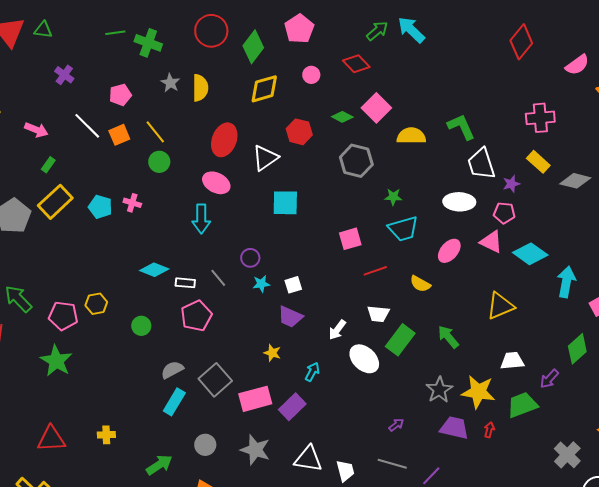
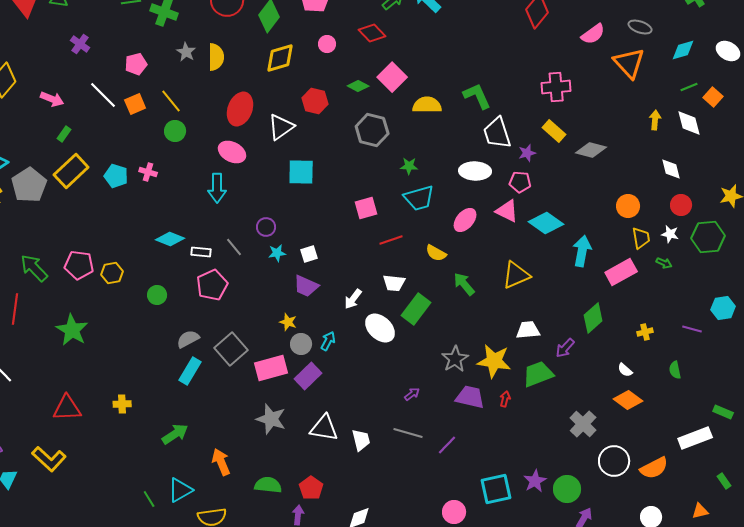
pink pentagon: (63, 316) -> (79, 265), moved
green arrow: (448, 337) -> (464, 284), moved
gray circle: (205, 445) -> (301, 344), moved

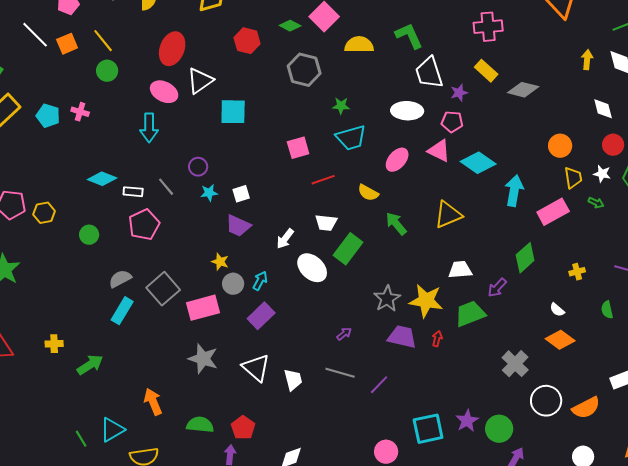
white triangle: (281, 127) -> (200, 81), moved
purple rectangle: (308, 376) -> (261, 316), moved
white triangle: (324, 428) -> (256, 368), turned 32
green arrow: (175, 434) -> (90, 365), moved

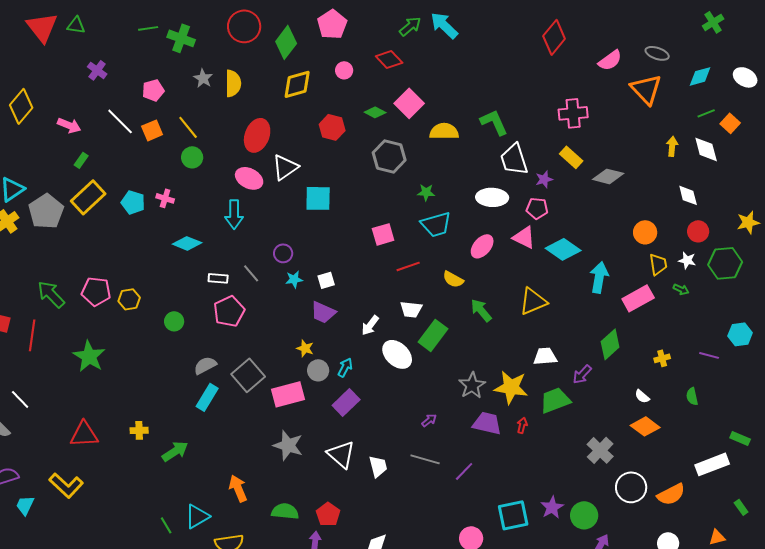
cyan diamond: (102, 179) -> (187, 243), moved

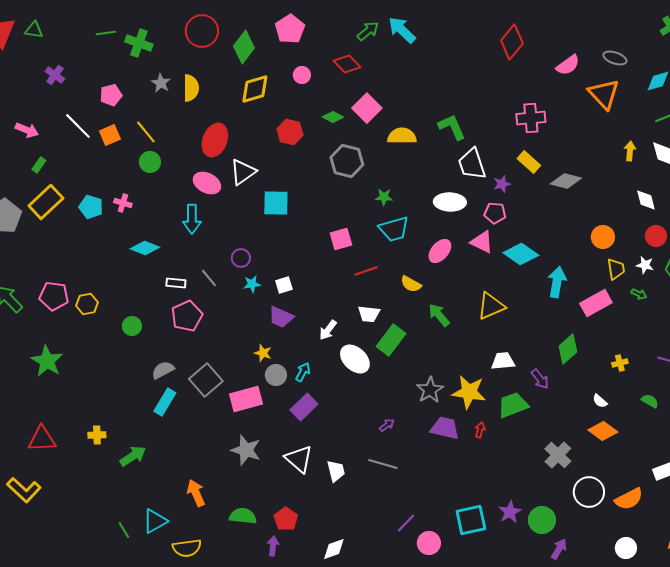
purple arrow: (582, 374) -> (540, 379), turned -80
green semicircle: (692, 396) -> (650, 401), turned 132
purple line: (464, 471) -> (406, 523), moved

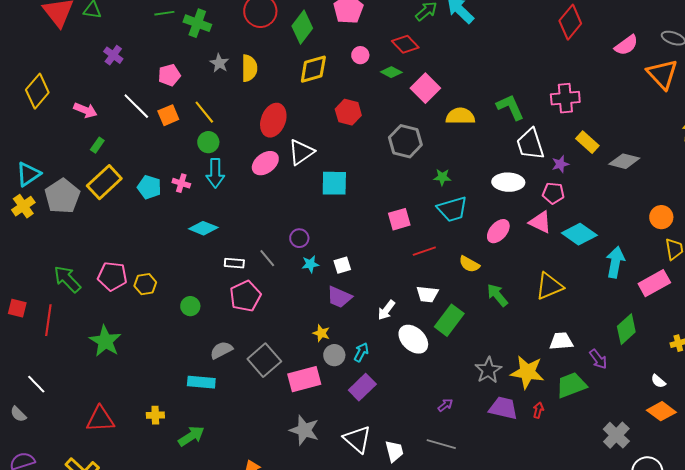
green diamond: (333, 117) -> (391, 72), moved
pink cross: (531, 118) -> (565, 98), moved
pink ellipse: (207, 183) -> (265, 163), turned -64
cyan arrow: (192, 219) -> (215, 173), moved
cyan rectangle: (165, 402) -> (201, 382), moved, turned 64

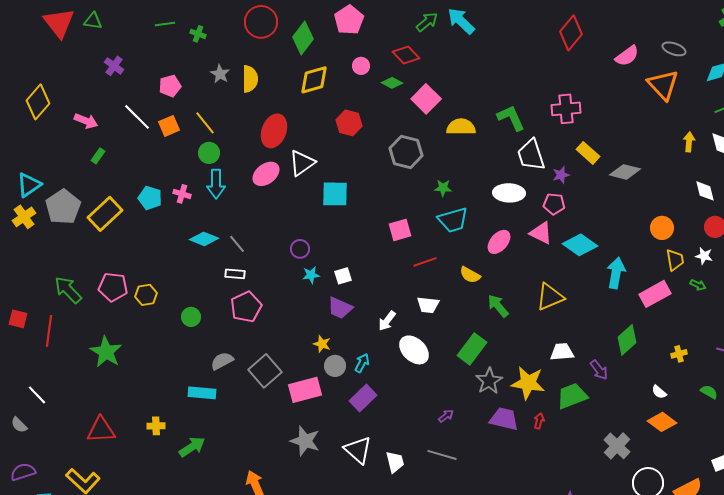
green cross: (197, 23) -> (198, 34), size x0.6
yellow rectangle: (104, 182) -> (105, 214), moved
gray line: (267, 258) -> (237, 244), moved
green rectangle: (449, 320) -> (472, 349), moved

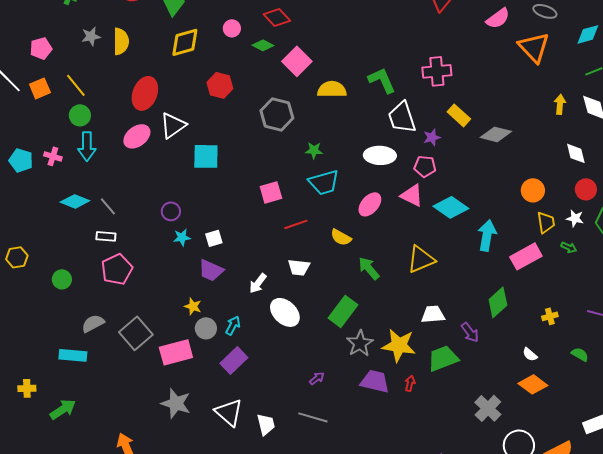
gray star: (220, 74) -> (91, 36), turned 30

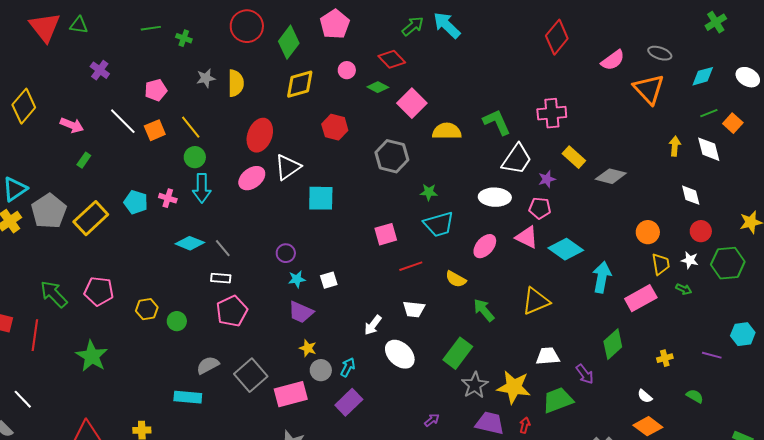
white trapezoid: (402, 117) -> (517, 159), turned -128
yellow hexagon: (17, 257) -> (147, 309), moved
purple trapezoid: (211, 270) -> (301, 312), moved

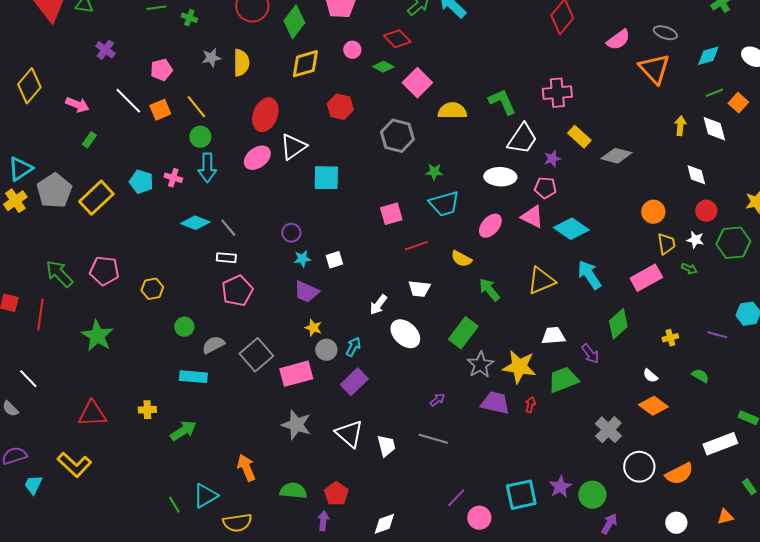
cyan arrow: (602, 277) -> (589, 275), moved, turned -44
green circle: (177, 321) -> (184, 327), moved

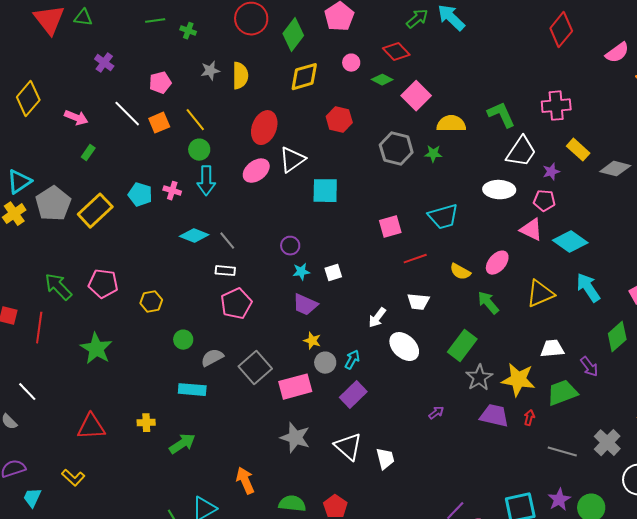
green star: (434, 172) -> (433, 154), moved
pink ellipse: (490, 226) -> (497, 263), moved
gray line: (433, 439) -> (562, 452), moved
yellow L-shape: (74, 465) -> (73, 478), size x0.7

